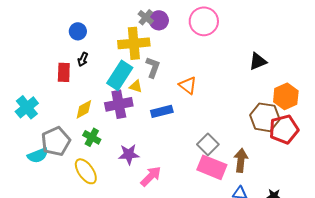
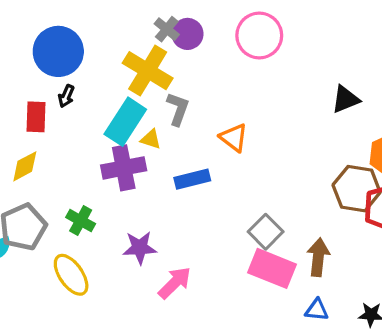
blue circle: (78, 31) -> (58, 51), size x1.8
yellow cross: (134, 43) -> (148, 71), turned 36
yellow diamond: (84, 109) -> (25, 166), moved

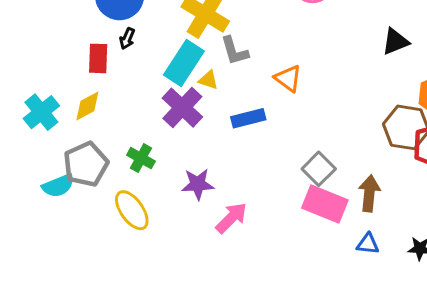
gray L-shape: (178, 109) -> (234, 51), turned 144
purple cross: (124, 168) -> (182, 108), turned -36

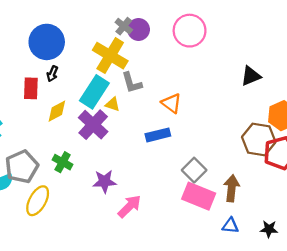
yellow diamond: (87, 106) -> (57, 111), moved
blue rectangle: (248, 118) -> (158, 135), moved
yellow ellipse: (132, 210) -> (38, 201), moved, turned 64

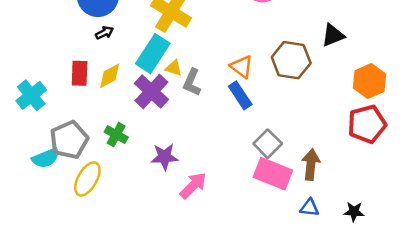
black arrow: (52, 74) -> (104, 33), turned -140
gray L-shape: (132, 83) -> (192, 82), moved, turned 40
red rectangle: (31, 88) -> (80, 73), moved
blue rectangle: (158, 135) -> (240, 95), moved, turned 70
brown hexagon: (259, 139) -> (291, 60), moved

